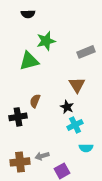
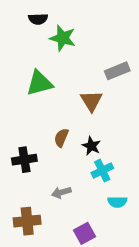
green star: (46, 41) -> (63, 38), moved, turned 30
brown triangle: (77, 85) -> (91, 101), moved
brown semicircle: (35, 101) -> (61, 138), moved
gray arrow: (42, 156) -> (61, 192), moved

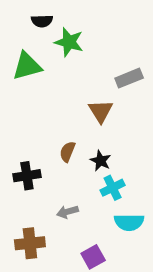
green triangle: (39, 83) -> (27, 66), moved
cyan semicircle: (117, 202) -> (129, 222), size x1.4

